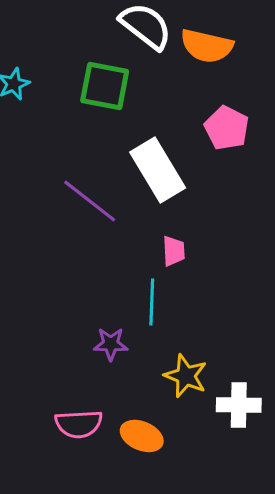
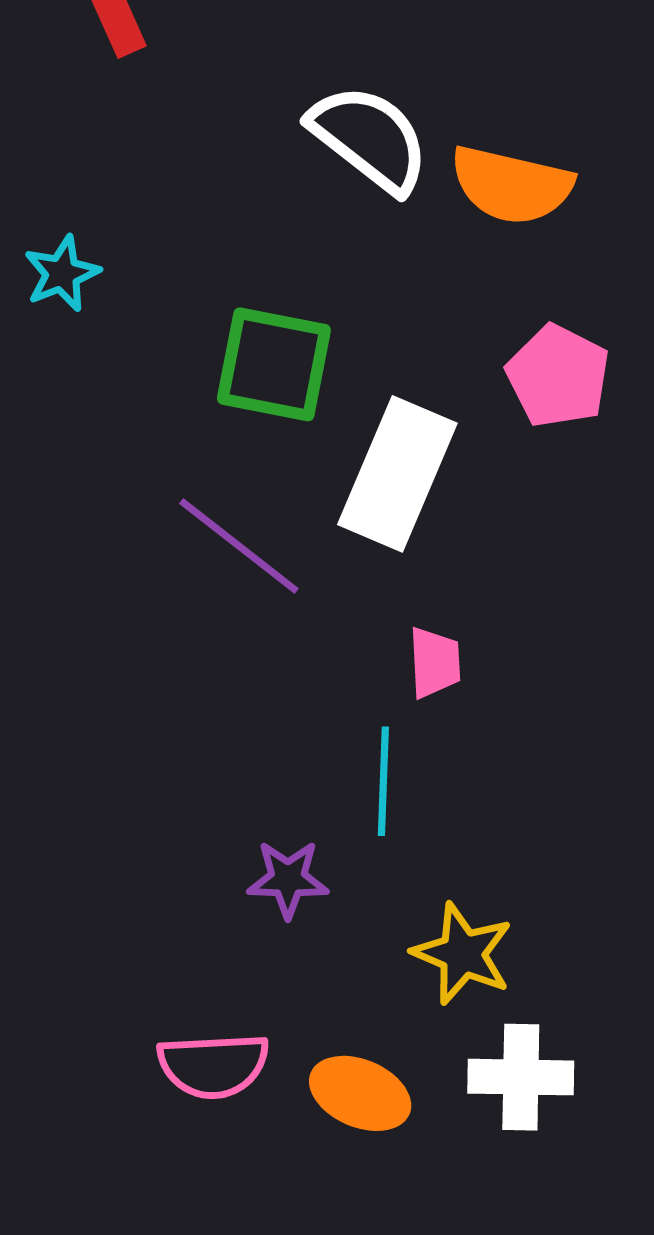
green square: (105, 86) -> (274, 364), moved
white rectangle: (158, 170) -> (397, 474), turned 54
white cross: (239, 405) -> (521, 1077), moved

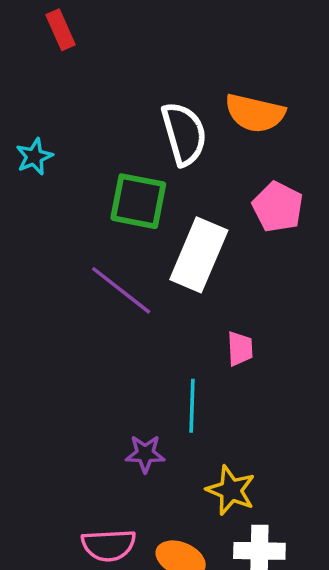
white semicircle: (369, 138) -> (184, 134), moved, turned 36
pink trapezoid: (435, 662) -> (240, 349), moved

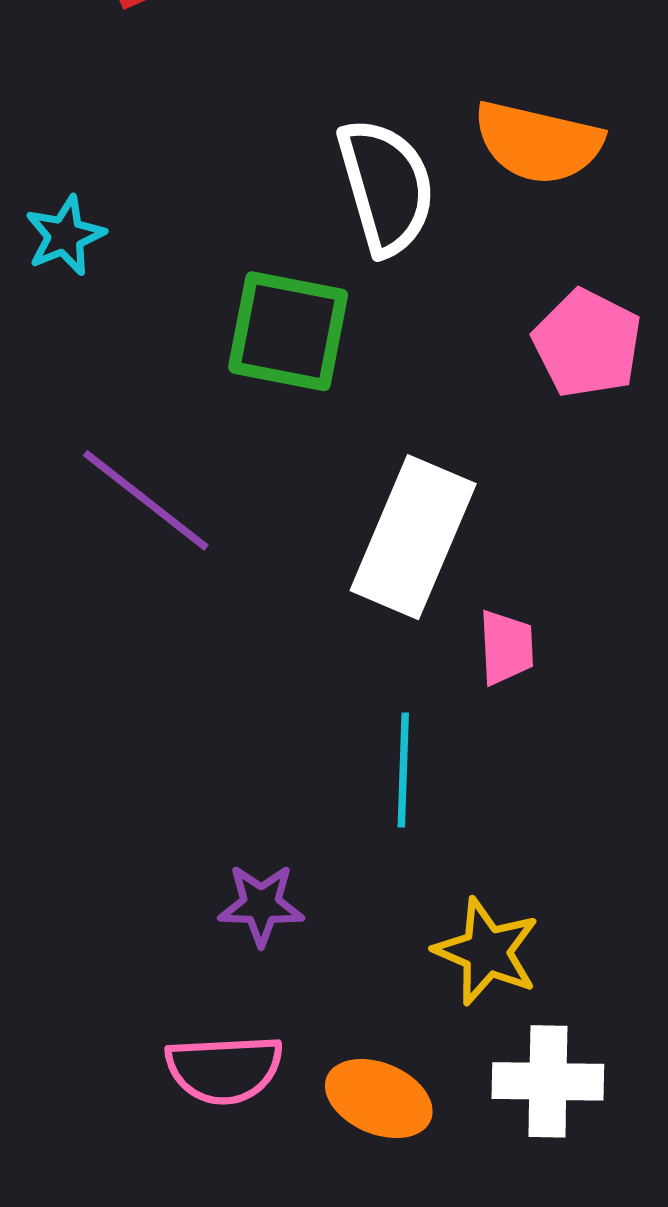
white rectangle: (199, 255) -> (413, 537), moved
purple line: (121, 290) -> (146, 500), moved
purple star: (145, 454) -> (261, 905), moved

